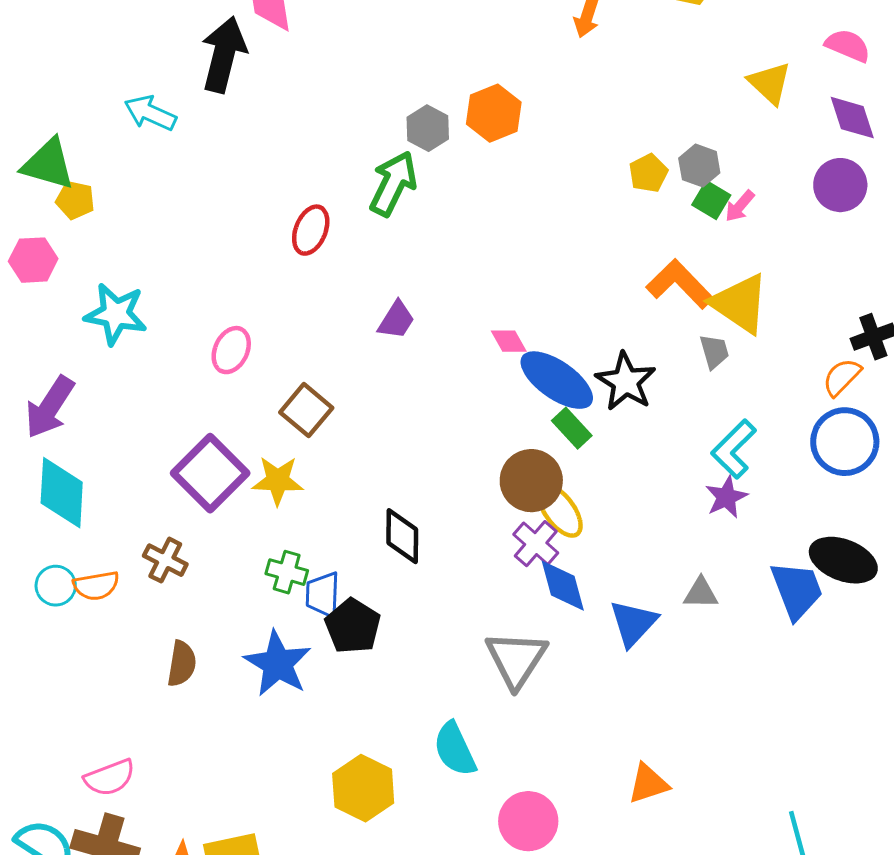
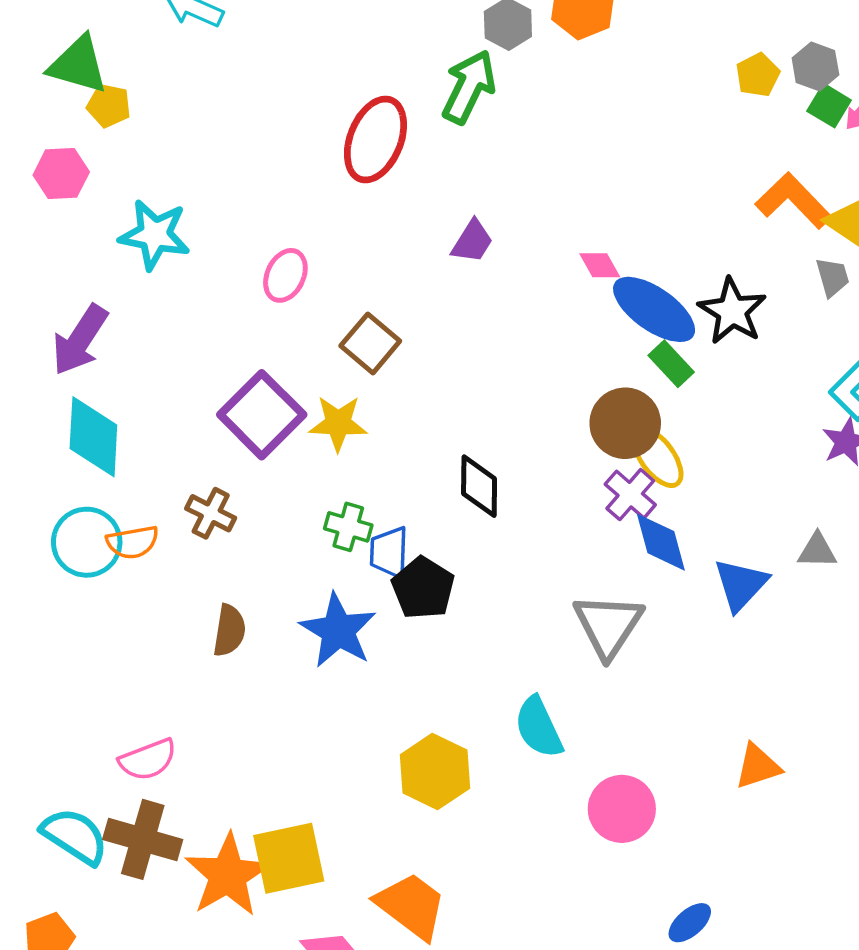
red ellipse: (311, 230) -> (375, 140), size x1.5
cyan circle: (56, 586) -> (87, 542), size x1.5

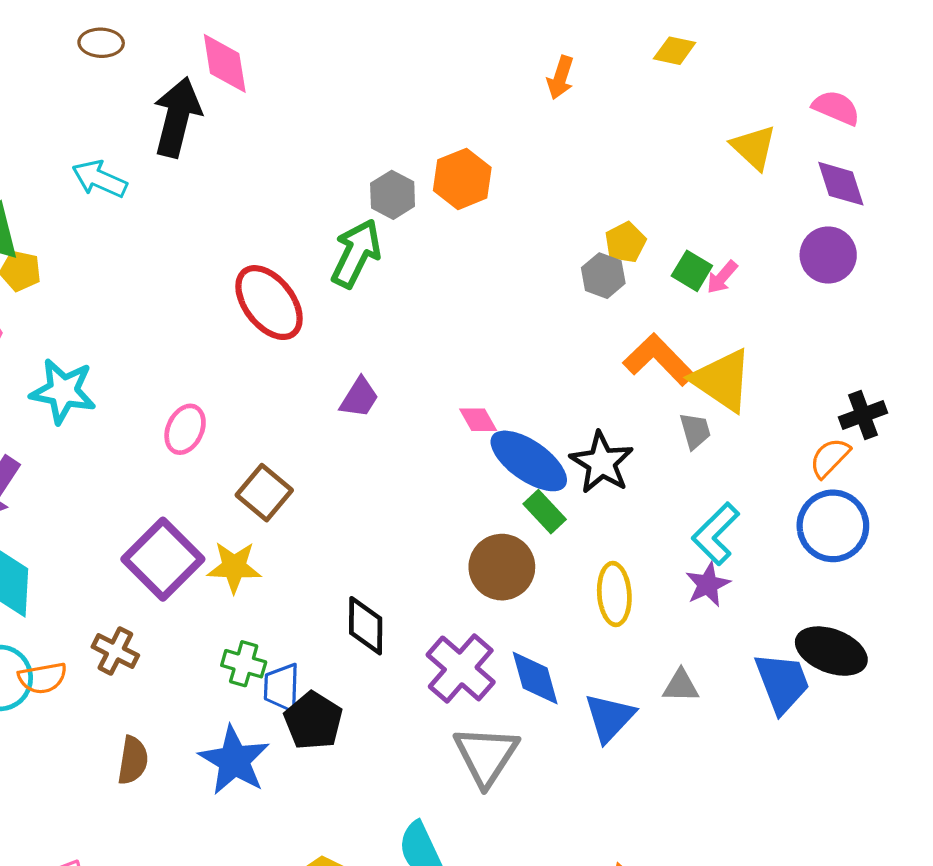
gray hexagon: (815, 66) -> (603, 276), moved
red ellipse: (375, 140) -> (269, 303), turned -60
yellow ellipse: (657, 457) -> (614, 594), moved, turned 32
purple cross: (630, 495) -> (461, 668), moved, size x1.4

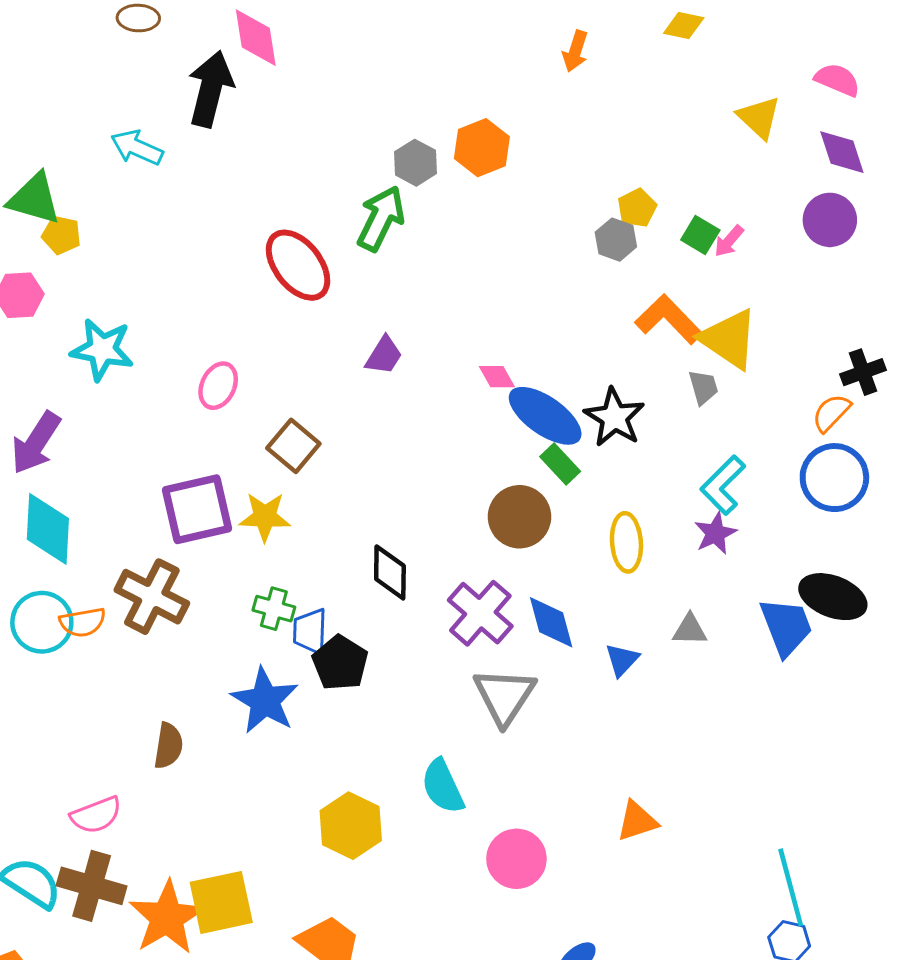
purple square: (163, 559) -> (197, 509), turned 32
brown cross: (115, 651) -> (152, 597), size x1.6
blue triangle: (610, 718) -> (622, 660), size x0.7
brown semicircle: (133, 760) -> (168, 746), moved

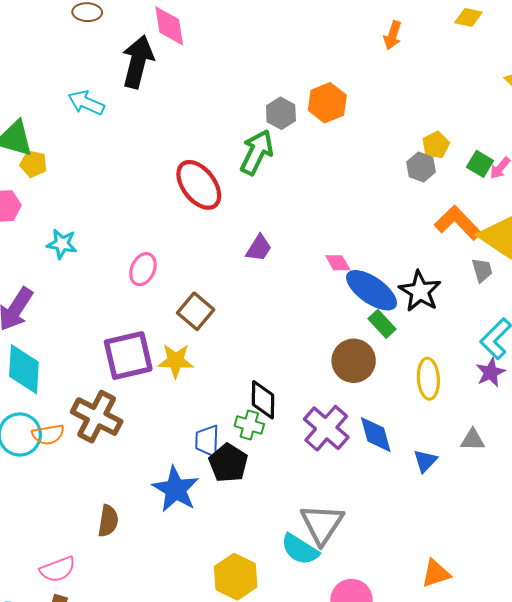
cyan star: (102, 350) -> (62, 244), size x0.7
green cross: (274, 609) -> (249, 425), moved
gray triangle: (504, 696) -> (322, 524), moved
cyan semicircle: (443, 786) -> (300, 549), turned -33

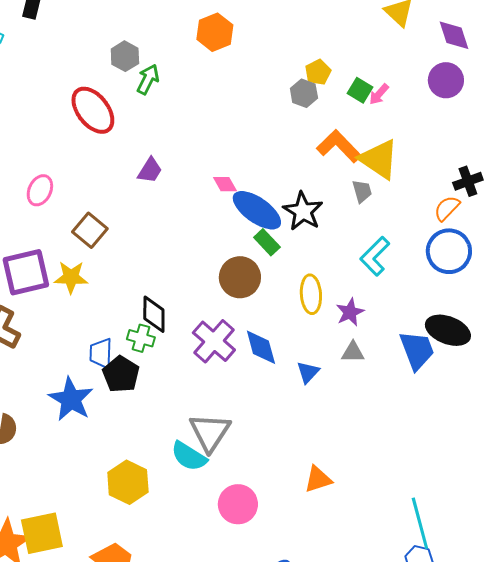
gray hexagon: (281, 113) -> (125, 56), moved
green arrow: (257, 152) -> (148, 79), size x0.7
purple star: (491, 372) -> (350, 312), moved

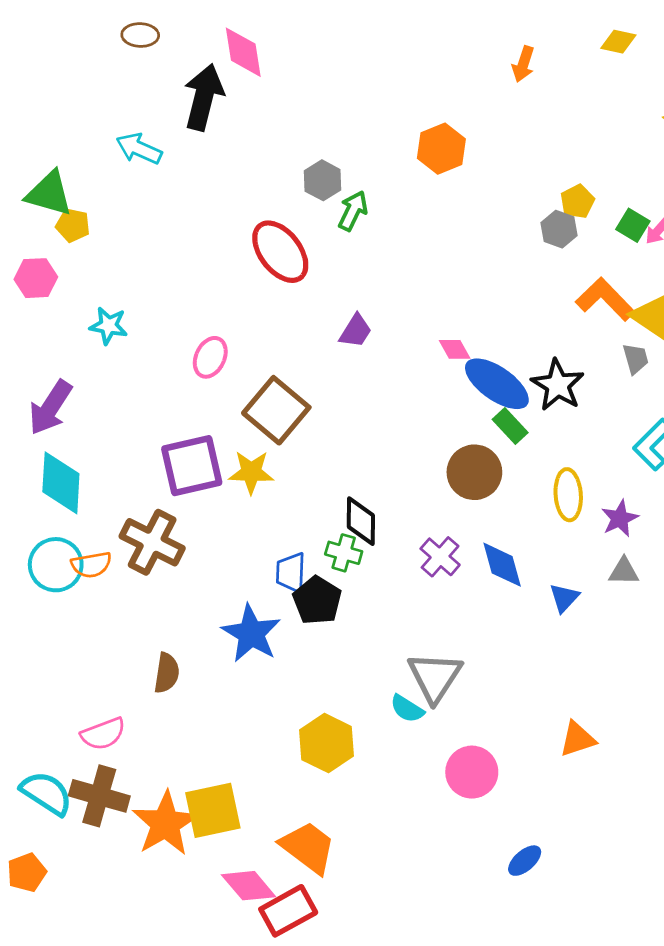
brown square: (90, 230) -> (276, 410), size x1.4
purple cross: (214, 341) -> (440, 557), size x0.7
cyan semicircle: (189, 456) -> (407, 709), size x0.7

